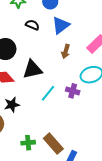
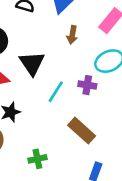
black triangle: (32, 69) -> (32, 63), turned -45
brown rectangle: (53, 144) -> (82, 131), moved

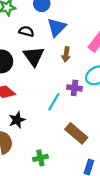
black triangle: (32, 63) -> (34, 56), moved
purple cross: (87, 85) -> (74, 88), moved

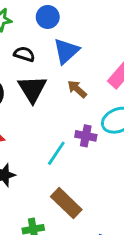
brown arrow: (66, 54) -> (77, 89), turned 120
brown rectangle: (76, 133) -> (66, 203), moved

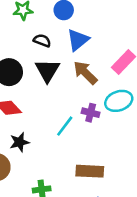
brown arrow: (77, 89) -> (85, 73), size x1.5
brown rectangle: (66, 203) -> (90, 171), moved, turned -44

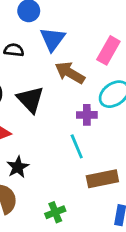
black triangle: (47, 70) -> (30, 99), moved
cyan line: (65, 126) -> (77, 146), moved, turned -45

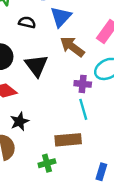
cyan line: (77, 146) -> (83, 109), moved
brown rectangle: (102, 179) -> (68, 140), moved

